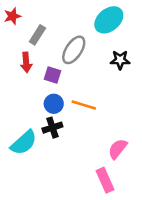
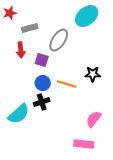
gray rectangle: (37, 35) -> (30, 28), turned 42
black star: (120, 60) -> (93, 74), moved
pink rectangle: (105, 180) -> (84, 144), turned -60

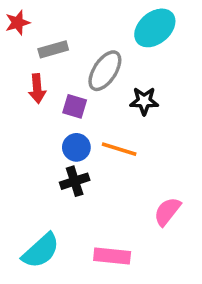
black star: (93, 74) -> (144, 101), moved
cyan semicircle: (19, 114) -> (41, 251), moved
pink rectangle: (84, 144) -> (112, 256), moved

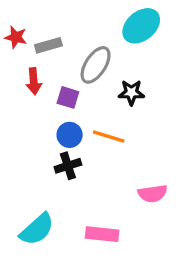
red star: (18, 23) -> (16, 37), moved, turned 30
pink semicircle: (167, 212) -> (153, 193), turned -136

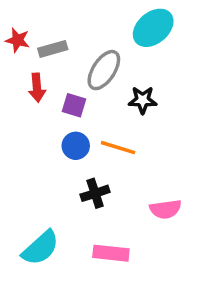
black cross: (68, 166) -> (95, 193), moved

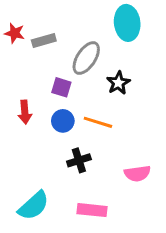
cyan ellipse: (153, 28) -> (127, 23), turned -56
red arrow: (37, 88) -> (25, 112), moved
black star: (143, 100) -> (118, 83), turned -30

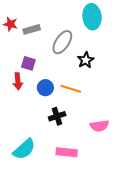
purple square: (61, 87) -> (28, 63), moved

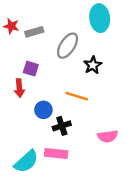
blue circle: (45, 88) -> (43, 110), moved
pink rectangle: (67, 152) -> (56, 153), moved

